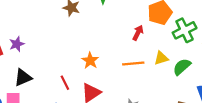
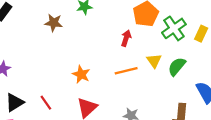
yellow triangle: (161, 58) -> (154, 61), turned -40
red line: (65, 83) -> (46, 103), moved

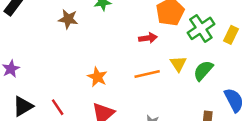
red arrow: (126, 38) -> (148, 38), turned 63

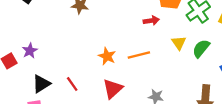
orange line: (147, 74) -> (139, 55), moved

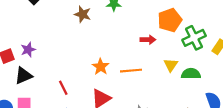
green semicircle: (201, 48) -> (191, 74), turned 42
black triangle: (41, 84) -> (23, 76), moved

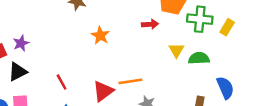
green cross: (194, 38) -> (200, 19), turned 35
orange star: (101, 67) -> (100, 35), moved
orange line: (131, 71) -> (130, 81), moved

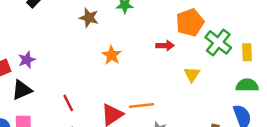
green cross: (200, 19) -> (218, 42), turned 30
yellow rectangle: (227, 27) -> (247, 52), turned -35
green semicircle: (199, 58) -> (247, 85), moved

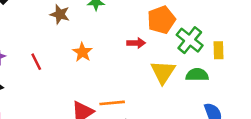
yellow triangle: (192, 74) -> (163, 72), size x1.5
green semicircle: (247, 85) -> (197, 75), moved
red line: (68, 103) -> (36, 62), moved

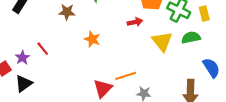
red line: (36, 62) -> (43, 49), moved

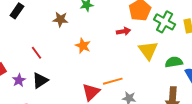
green semicircle: (191, 38) -> (174, 62), moved
purple star: (22, 58) -> (19, 80), moved
black triangle: (24, 84) -> (40, 81), moved

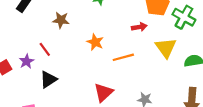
brown star: (60, 19) -> (61, 20), moved
purple star: (19, 80) -> (27, 61), moved
orange line: (113, 81) -> (123, 57), moved

